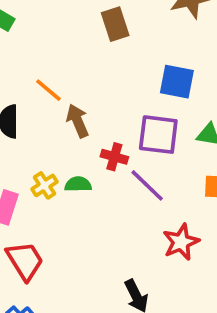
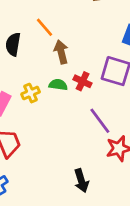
green semicircle: (78, 184) -> (58, 85), moved
purple line: (147, 185) -> (100, 121), moved

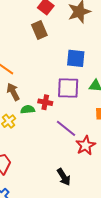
brown arrow: (61, 52) -> (13, 92), moved

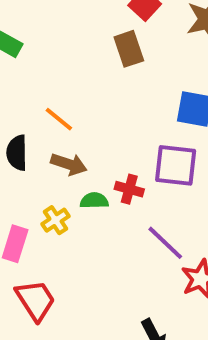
brown arrow: (13, 92) -> (69, 164), turned 132

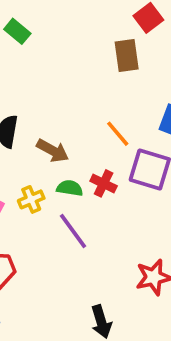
orange line: (59, 119) -> (118, 134), moved
purple line: (165, 243) -> (73, 231), moved

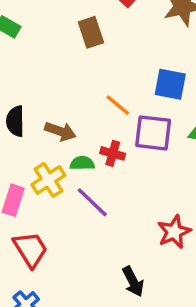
brown rectangle: (127, 55) -> (91, 32), moved
yellow cross: (31, 199) -> (48, 180), size x1.4

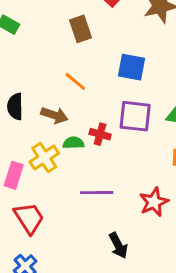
blue square: (170, 84) -> (131, 67), moved
orange line: (118, 105) -> (75, 81), moved
purple line: (92, 202) -> (97, 193), moved, turned -44

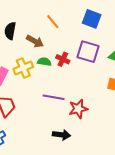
red star: (154, 202) -> (78, 109), moved
black arrow: (118, 245) -> (62, 135), turned -66

